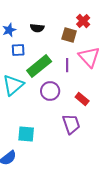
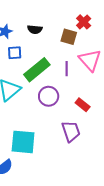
cyan square: (26, 134) -> (23, 142), size x1.4

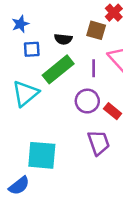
black semicircle: (35, 29) -> (63, 39), moved
purple circle: (49, 96) -> (87, 101), moved

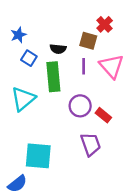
blue square: (32, 49) -> (29, 58), turned 35
purple line: (94, 68) -> (84, 66), moved
green rectangle: (58, 69) -> (53, 77), turned -56

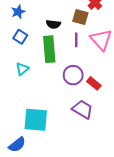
blue square: (29, 58) -> (20, 37), moved
cyan triangle: (23, 99) -> (22, 69), size x0.6
purple trapezoid: (91, 144) -> (82, 109), turned -40

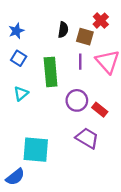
black semicircle: (53, 24) -> (63, 30), moved, turned -88

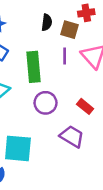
red cross: (101, 21) -> (86, 13), turned 35
purple circle: (77, 100) -> (46, 103), moved

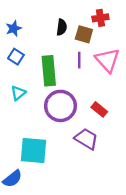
purple circle: (46, 103) -> (60, 106), size x1.4

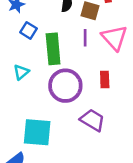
blue square: (16, 57) -> (29, 30), moved
red rectangle: (99, 109) -> (105, 80), moved, turned 49

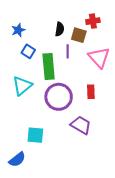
purple line: (85, 38) -> (68, 51), moved
cyan triangle: (21, 72) -> (22, 86), size x1.5
cyan square: (37, 132) -> (35, 135), size x0.7

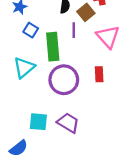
brown square: (79, 35) -> (86, 12), turned 35
purple trapezoid: (81, 125) -> (68, 123), moved

